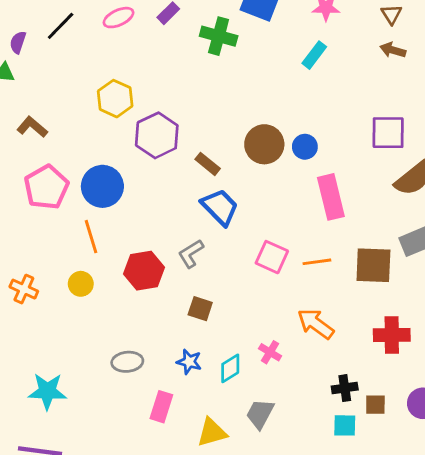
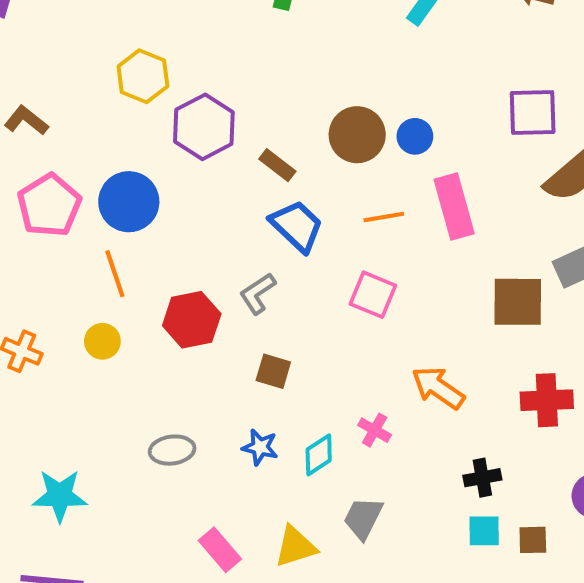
orange line: (317, 262) -> (384, 217), moved
brown square: (375, 405) -> (533, 540), moved
pink rectangle: (161, 407) -> (220, 550), moved, turned -56

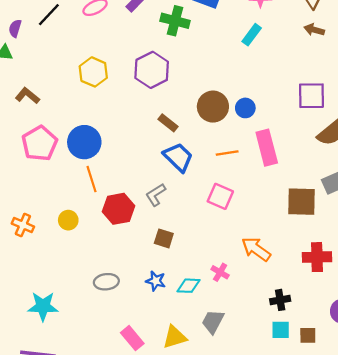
purple hexagon: (204, 127) -> (152, 70), moved
orange line: (115, 274) -> (92, 179), moved
cyan diamond: (319, 455) -> (189, 286), turned 35

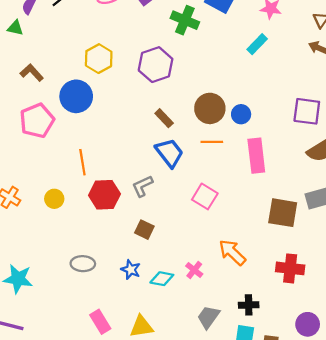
blue circle: (84, 142) -> (76, 96), moved
orange line: (227, 153) -> (212, 142), moved
gray trapezoid: (213, 322) -> (208, 317), moved

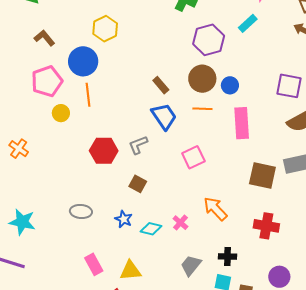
purple hexagon: (156, 65) -> (209, 40), moved
orange line: (82, 162) -> (88, 95), moved
pink square: (205, 196) -> (193, 157), turned 30
yellow circle: (54, 199) -> (61, 113), moved

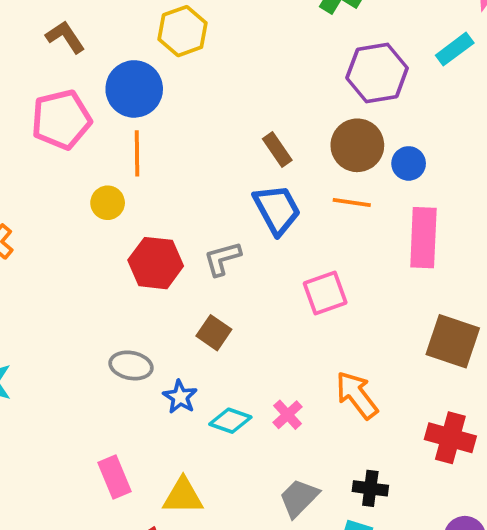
yellow circle: (61, 113) -> (108, 203), moved
gray ellipse: (81, 211) -> (131, 365), moved

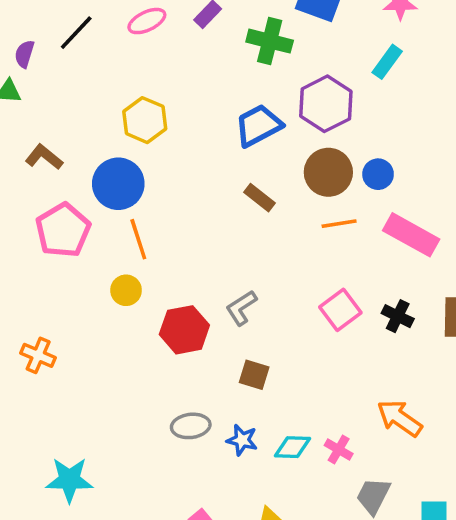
blue trapezoid: (277, 209) -> (258, 126), moved, turned -72
pink rectangle: (423, 238) -> (411, 235), turned -46
orange arrow: (357, 395) -> (400, 418), moved
pink cross: (288, 415) -> (339, 450), moved
black cross: (370, 488) -> (398, 316), moved, turned 36

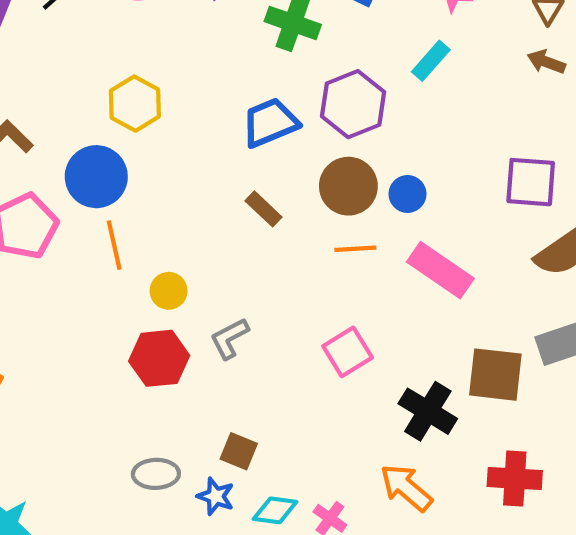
yellow circle: (126, 290) -> (169, 291), moved
black cross: (398, 316) -> (428, 411), moved, size x1.5
brown square: (254, 375) -> (239, 451), moved

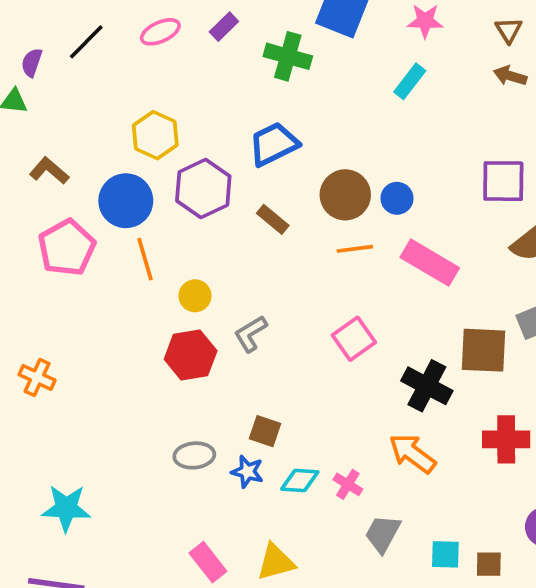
purple hexagon: (353, 104) -> (203, 188), moved

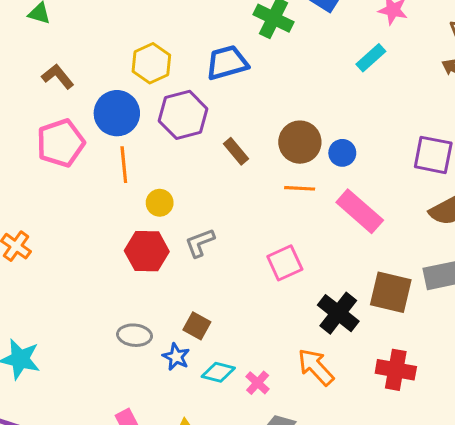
blue trapezoid: (274, 144) -> (227, 63), moved

